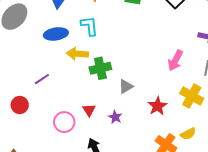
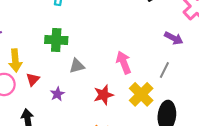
yellow arrow: (77, 54) -> (15, 60), moved, turned -115
pink arrow: (175, 60) -> (124, 63), moved, turned 115

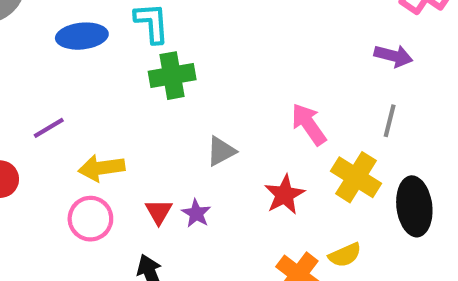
green cross: (56, 40) -> (172, 76), moved
yellow arrow: (15, 60) -> (101, 168), turned 100
red triangle: (33, 79) -> (159, 212), moved

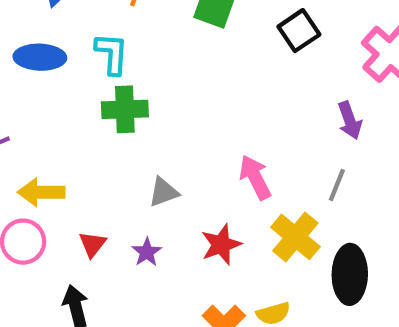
purple arrow: (393, 56) -> (350, 120), turned 48
purple star: (196, 213) -> (147, 252), moved

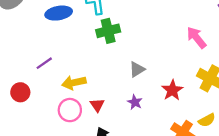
pink arrow: (255, 177) -> (196, 38), moved
red triangle: (92, 244) -> (97, 105), moved

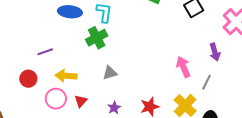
green cross: (108, 31) -> (97, 38), moved, turned -30
gray triangle: (137, 69) -> (110, 73), moved
red circle: (20, 92) -> (28, 79), moved

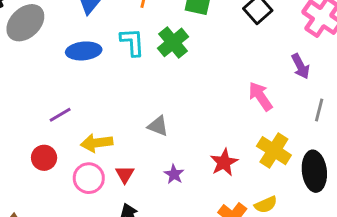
green cross: (97, 38) -> (173, 42), moved
gray triangle: (110, 73) -> (158, 126), turned 49
gray line: (207, 82) -> (319, 110), moved

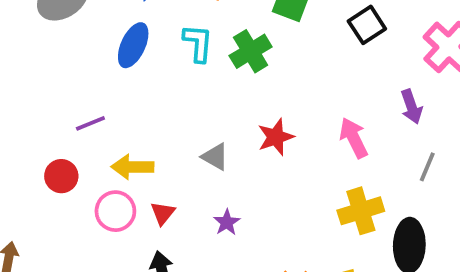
blue ellipse: (84, 51) -> (133, 45), turned -68
yellow cross: (274, 151) -> (361, 211), turned 32
red star: (224, 162) -> (276, 137), moved

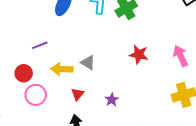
red star: (276, 137) -> (139, 55), turned 30
gray triangle: (215, 157) -> (88, 63), moved
pink circle: (115, 211) -> (36, 95), moved

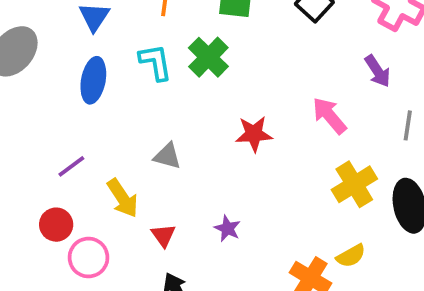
gray triangle: (88, 63) -> (167, 156), moved
yellow arrow: (62, 69) -> (123, 198), turned -110

